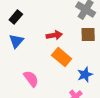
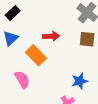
orange rectangle: (62, 57) -> (36, 55), moved

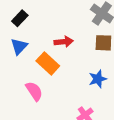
blue star: (80, 81) -> (98, 79), moved

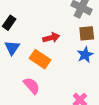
blue star: (98, 79) -> (85, 55), moved

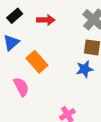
red arrow: (51, 38) -> (46, 20), moved

